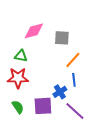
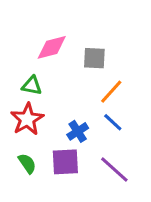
red star: (18, 78) -> (27, 119), turned -30
blue line: (74, 80) -> (113, 122), turned -40
blue cross: (60, 92) -> (78, 131), moved

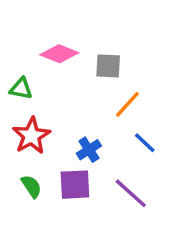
pink diamond: (52, 47) -> (59, 54), turned 36
green triangle: (32, 86) -> (21, 89), moved
blue line: (113, 122) -> (145, 143), moved

